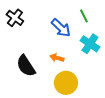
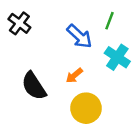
green line: (84, 16) -> (109, 21), turned 48
orange arrow: (57, 58) -> (74, 76), turned -56

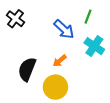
black semicircle: (34, 86) -> (27, 69), turned 55
yellow circle: (86, 108) -> (55, 87), moved

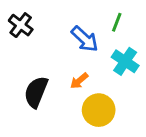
yellow circle: (55, 87) -> (99, 110), moved

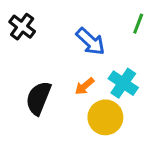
green line: (117, 22) -> (138, 24), moved
cyan cross: (125, 61) -> (123, 83), moved

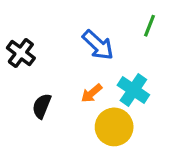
black cross: (22, 27) -> (21, 53), moved
black semicircle: (38, 98) -> (42, 106), size x0.7

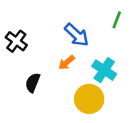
orange arrow: (92, 93) -> (67, 63), moved

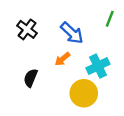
black cross: (16, 41) -> (27, 29), moved
cyan cross: (104, 70) -> (98, 66), turned 30

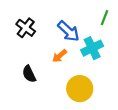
cyan cross: (98, 66) -> (92, 48), moved
black semicircle: (31, 78) -> (29, 74), turned -48

